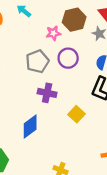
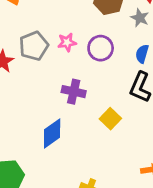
pink star: (53, 33) -> (67, 42), moved
gray pentagon: (37, 61) -> (34, 46), moved

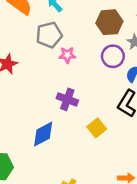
gray pentagon: (34, 46) -> (49, 35), moved
purple circle: (101, 48) -> (113, 56), moved

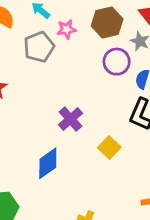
pink star: (67, 55) -> (67, 29), moved
purple cross: (67, 99) -> (70, 119), turned 36

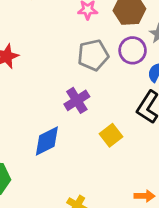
gray pentagon: (39, 47) -> (93, 55), moved

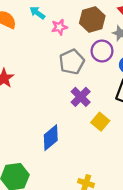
purple cross: (77, 100) -> (81, 97), moved

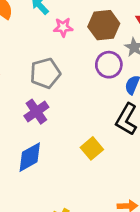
gray pentagon: (72, 62) -> (45, 73), moved
purple cross: (81, 97) -> (36, 112), moved

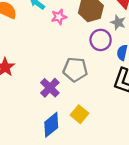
gray pentagon: (45, 73) -> (75, 69), moved, turned 30
yellow square: (92, 148) -> (80, 114), moved

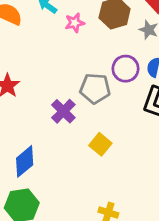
purple circle: (101, 40) -> (126, 69), moved
blue diamond: (51, 125) -> (25, 161), moved

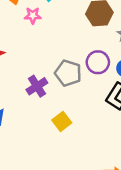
pink star: (75, 23) -> (33, 16), moved

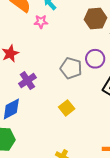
purple cross: (37, 86) -> (27, 81), moved

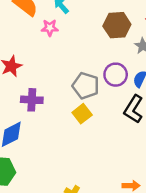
purple cross: (27, 81) -> (32, 100), turned 36
yellow square: (67, 108) -> (82, 114), moved

